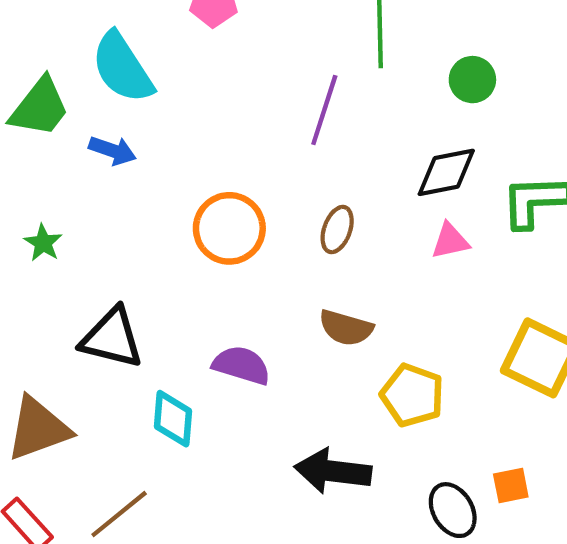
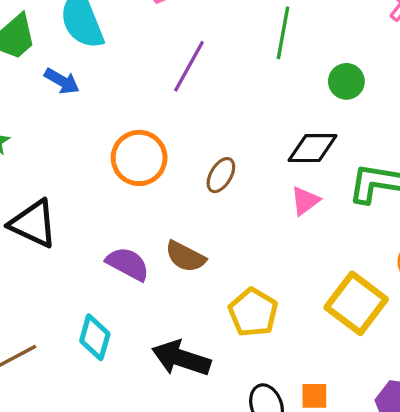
purple line: (324, 110) -> (189, 66), moved
pink triangle: (450, 241) -> (305, 201), turned -36
brown semicircle: (346, 328) -> (185, 257), moved
cyan diamond: (173, 419) -> (95, 337), moved

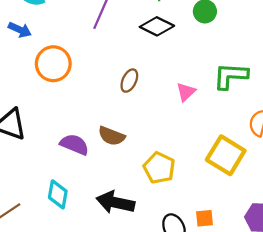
black diamond: (312, 148) -> (157, 26), moved, turned 32
orange circle: (139, 158) -> (53, 64), moved

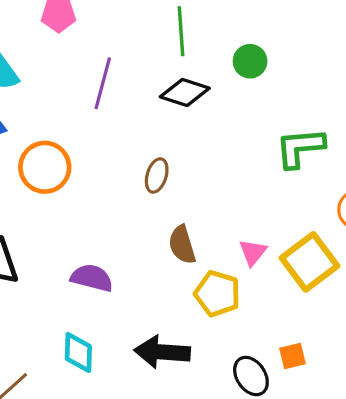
pink triangle: (186, 92) -> (253, 252), moved
brown semicircle: (112, 136) -> (182, 245), moved, turned 60
yellow square: (226, 155) -> (310, 262), turned 30

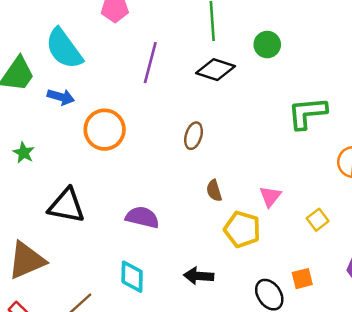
brown semicircle: (182, 245) -> (214, 191), size x0.7
yellow square: (310, 262) -> (318, 220), moved, size x0.5
black arrow: (162, 352) -> (199, 276), size x0.7

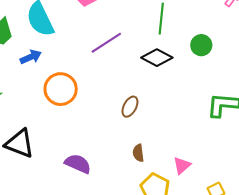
purple line: (150, 63) -> (106, 43), turned 32
blue arrow: (61, 97) -> (31, 57), turned -50

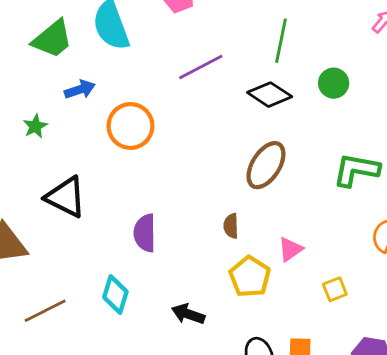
blue arrow: (31, 57) -> (80, 89), moved
brown ellipse: (130, 107) -> (266, 165), moved, size x1.6
purple semicircle: (78, 164) -> (145, 233), turned -120

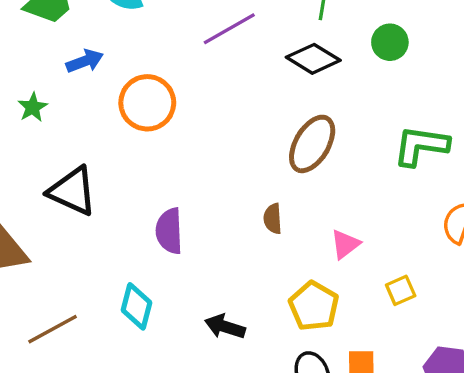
yellow pentagon: (250, 277) -> (314, 306), moved

